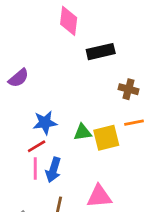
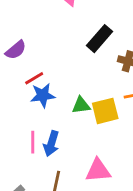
black rectangle: (101, 52) -> (100, 39), moved, turned -36
red line: (37, 146) -> (34, 78), moved

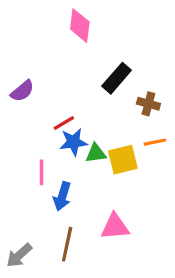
red line: (34, 78) -> (64, 123), moved
blue star: (43, 95) -> (73, 142), moved
pink line: (33, 142) -> (42, 172), moved

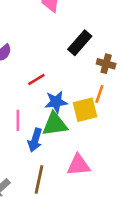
blue star: (73, 142) -> (56, 102), moved
orange line: (155, 142) -> (99, 94), moved, turned -60
green triangle: (96, 153) -> (55, 124), moved, size x1.5

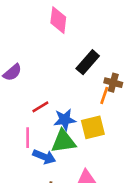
red line: (36, 80) -> (40, 107), moved
orange line: (99, 94) -> (104, 95), moved
blue arrow: (35, 140) -> (44, 157), turned -85

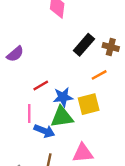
brown cross: (113, 83) -> (111, 47), moved
orange line: (104, 95) -> (99, 75), turned 42

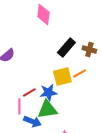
red line: (41, 85) -> (29, 92), moved
yellow square: (89, 104) -> (62, 76), moved

